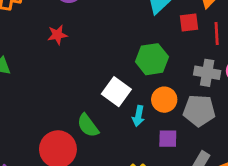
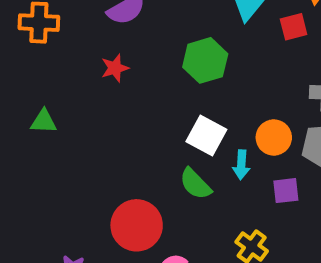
green hexagon: (152, 59) -> (205, 60), moved
green semicircle: (88, 126) -> (195, 184), moved

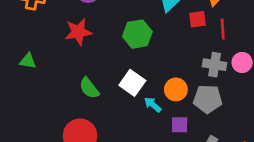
red star: (115, 68) -> (78, 32), size x1.5
cyan arrow: (241, 165) -> (153, 105), turned 120
green semicircle: (195, 184) -> (89, 88), moved

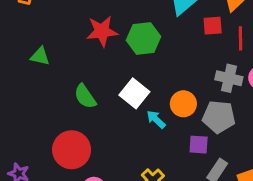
red star: (78, 32) -> (102, 31), moved
green triangle: (28, 61) -> (40, 56), moved
purple square: (180, 125) -> (199, 145), moved

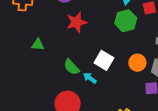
green hexagon: (144, 38) -> (126, 21), moved
cyan arrow: (156, 119) -> (90, 78), moved

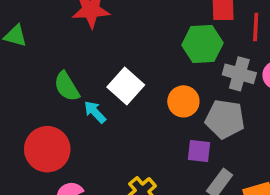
green hexagon: (126, 21) -> (202, 44), moved

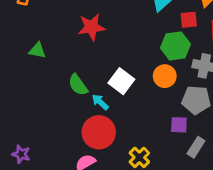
orange circle: (183, 101) -> (165, 76), moved
red circle: (47, 149) -> (99, 132), moved

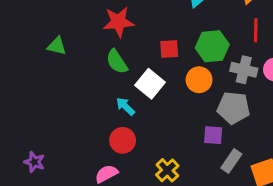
red square: (189, 20) -> (169, 49), moved
green semicircle: (78, 85) -> (117, 62), moved
red circle: (99, 132) -> (123, 140), size x0.7

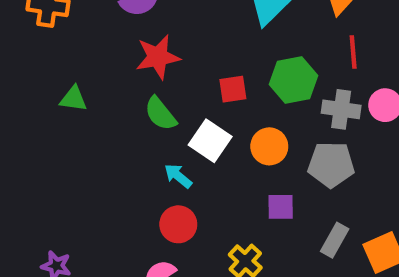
orange circle: (199, 80) -> (269, 146), moved
purple square: (213, 135) -> (281, 207), moved

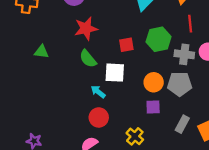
white square: (210, 141) -> (115, 73), turned -30
orange circle: (269, 146) -> (154, 82), moved

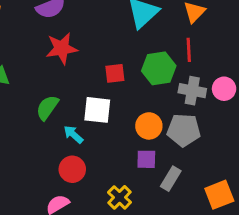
red line: (190, 24) -> (189, 50), moved
green semicircle: (88, 59) -> (47, 108), moved, turned 72
gray rectangle: (182, 124) -> (171, 179), moved

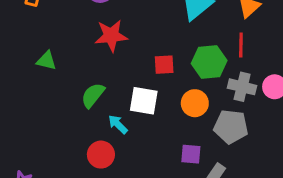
orange circle: (149, 126) -> (195, 103), moved
red circle: (72, 169) -> (101, 155), moved

